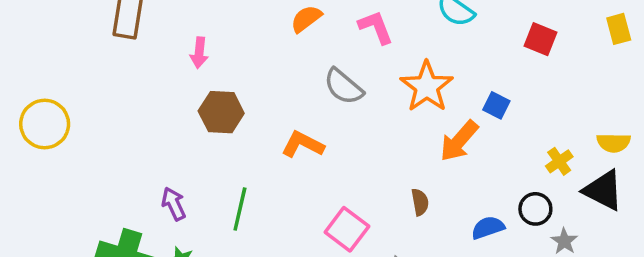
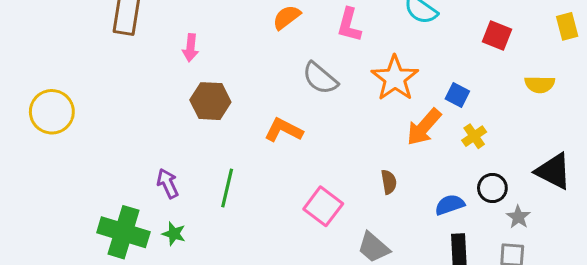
pink L-shape: (376, 27) -> (349, 25), turned -144
yellow semicircle: (614, 143) -> (540, 84), moved
yellow cross: (559, 161) -> (474, 136), moved

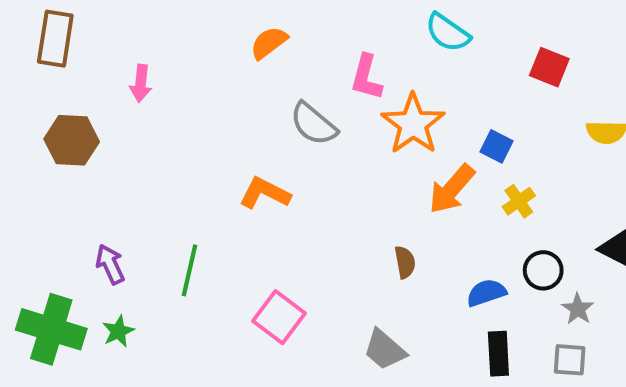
pink L-shape: (349, 25) -> (366, 77), moved
brown hexagon: (210, 101) -> (72, 140), moved
pink square: (323, 206) -> (279, 317), moved
green star: (174, 234) -> (118, 331), turned 30

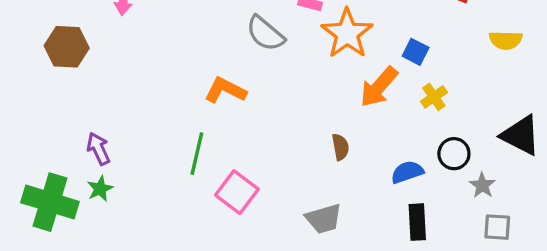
green line: (189, 270) -> (197, 154), moved
green star: (118, 331) -> (100, 189), moved
gray trapezoid: (385, 350) -> (324, 219), turned -57
gray square: (570, 360) -> (497, 227), moved

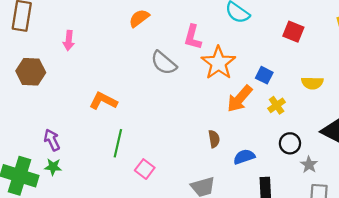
yellow semicircle: (506, 40) -> (312, 83), moved
orange L-shape: (225, 90) -> (103, 101), moved
blue semicircle: (407, 172) -> (244, 157), moved
green star: (100, 189) -> (53, 167), turned 30
pink square: (237, 192) -> (145, 169), size x0.7

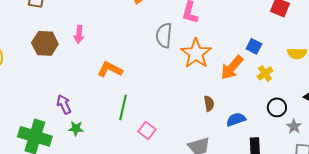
pink arrow: (69, 41) -> (79, 34), moved
gray semicircle: (164, 63) -> (164, 35), turned 55
orange star: (218, 63) -> (196, 53), moved
green star: (53, 167) -> (76, 128), moved

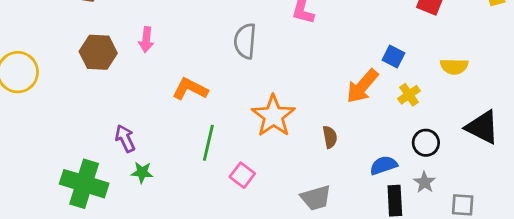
gray semicircle: (164, 35) -> (245, 41), moved
orange star: (196, 53) -> (273, 116), moved
blue semicircle: (236, 119) -> (384, 165), moved
gray star: (294, 126) -> (424, 182), moved

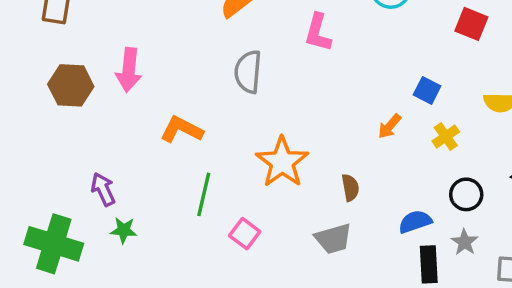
pink arrow: (146, 40) -> (129, 70), size x1.4
orange arrow: (362, 86) -> (390, 126), size x0.6
gray trapezoid: (316, 198) -> (333, 239), moved

